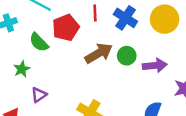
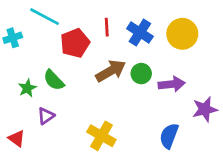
green semicircle: (39, 42) -> (54, 80), moved

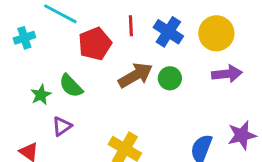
purple arrow: (172, 84) -> (227, 74), moved
purple star: (205, 109) -> (242, 135), moved

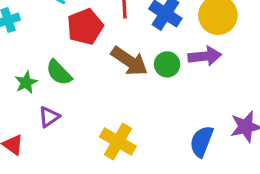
purple arrow: (227, 74) -> (205, 56), moved
brown arrow: (135, 75) -> (129, 61), turned 64

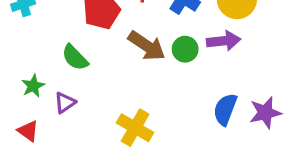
green star: (26, 82) -> (33, 86), moved
blue semicircle: (202, 141) -> (225, 109), moved

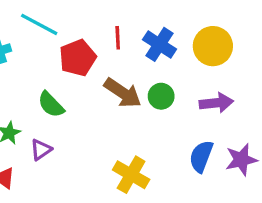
purple arrow: (224, 41) -> (216, 103), moved
yellow cross: (135, 128) -> (131, 175), moved

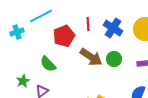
cyan line: (39, 24) -> (41, 16), turned -55

